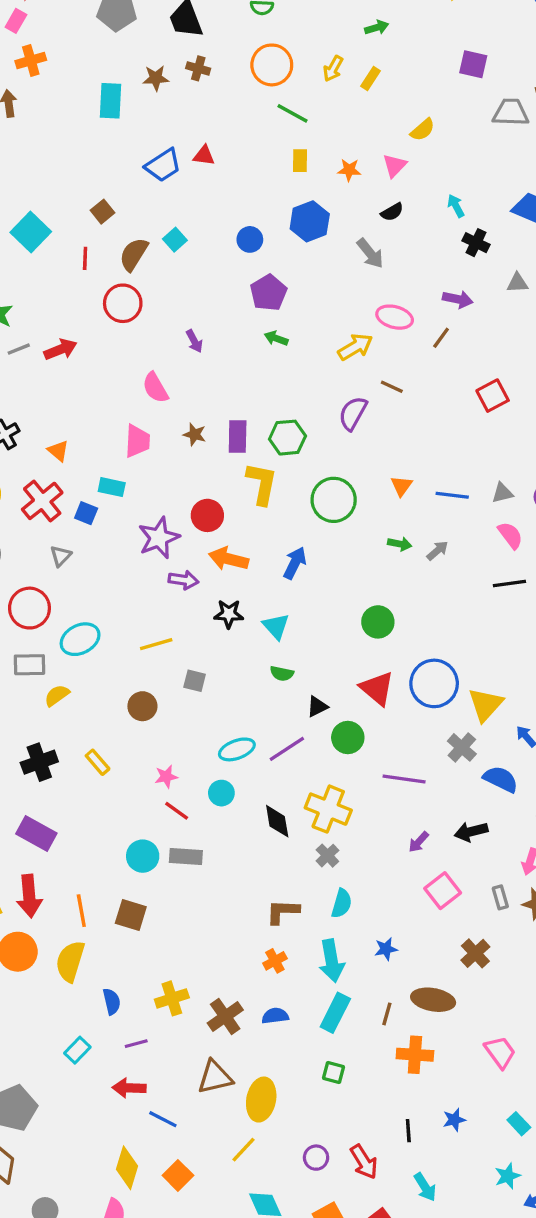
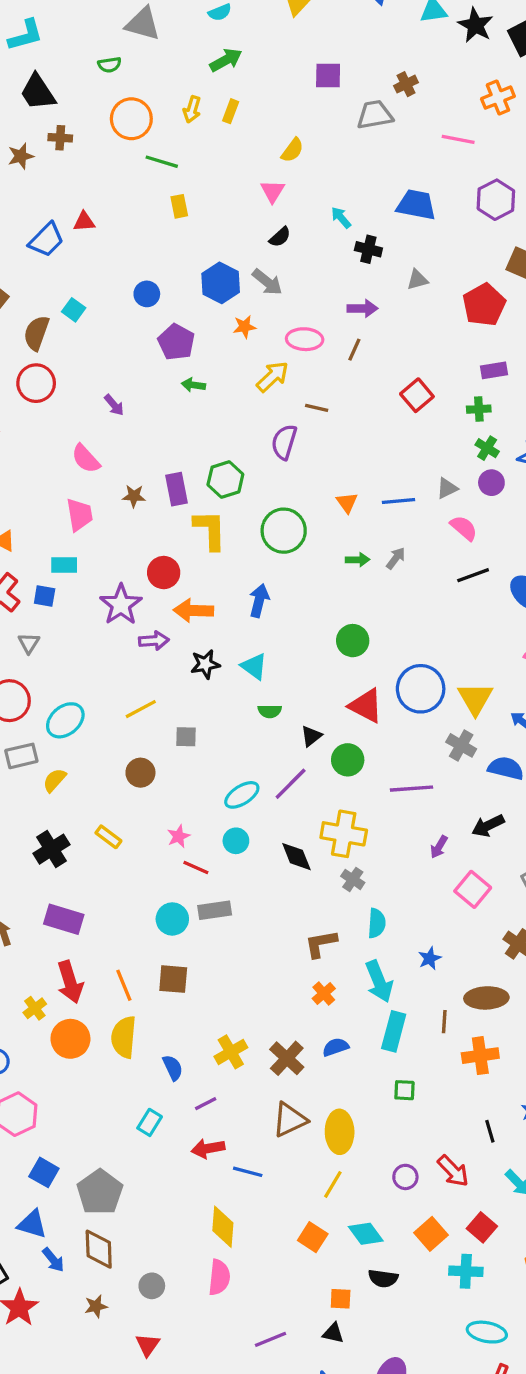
green arrow: (377, 27) -> (226, 60), size x1.4
orange star: (349, 170) -> (245, 327), moved
blue hexagon: (310, 221) -> (221, 283), moved
orange square: (178, 1175) -> (313, 1237), moved

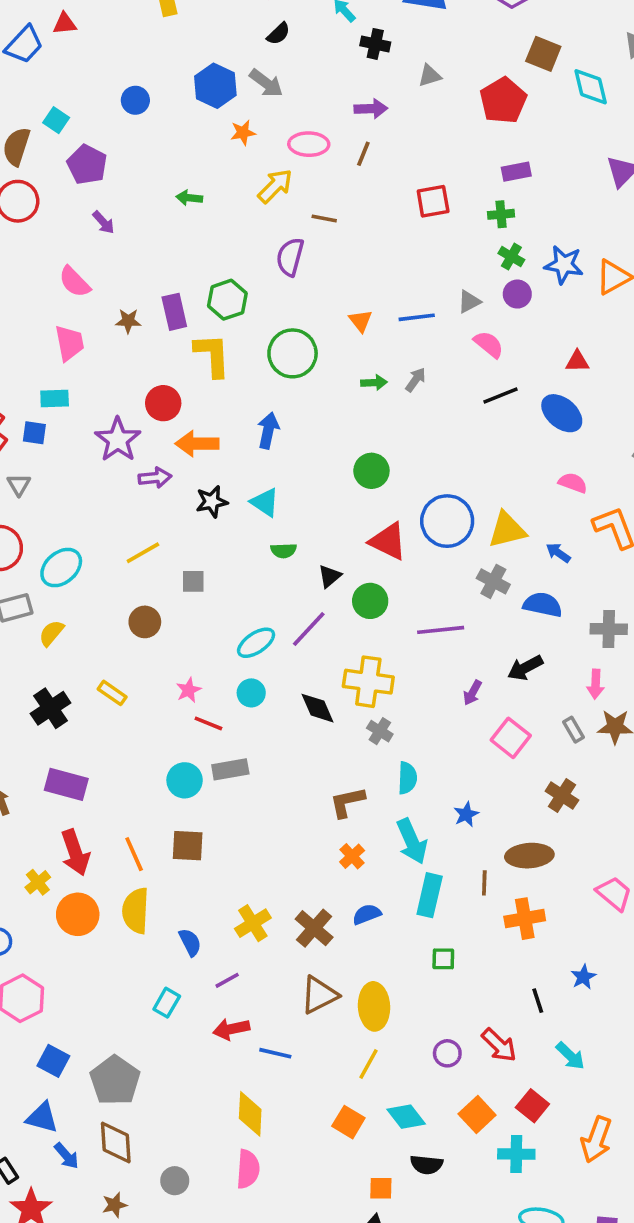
purple pentagon: (176, 342) -> (87, 165), moved
red square: (417, 395) -> (433, 201), turned 32
yellow triangle: (475, 699) -> (507, 530), turned 48

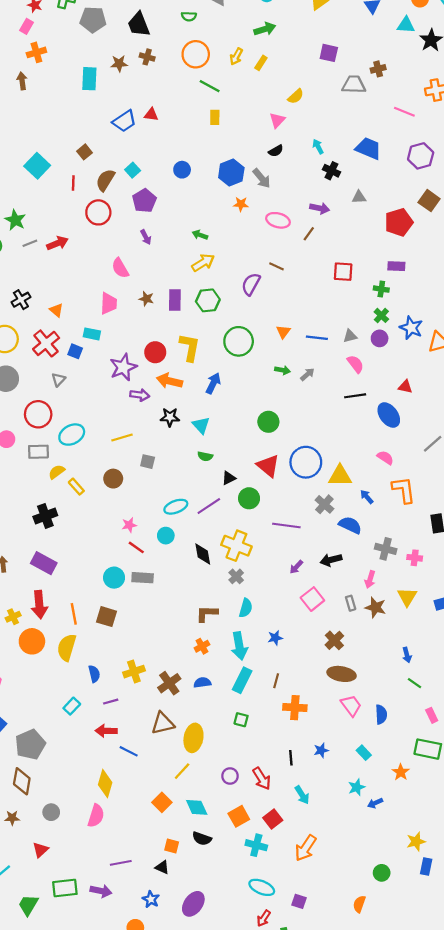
yellow arrow: (275, 186) -> (203, 263), moved
yellow L-shape: (212, 355) -> (190, 347), moved
yellow rectangle: (112, 693) -> (76, 487), moved
brown ellipse: (529, 856) -> (342, 674), moved

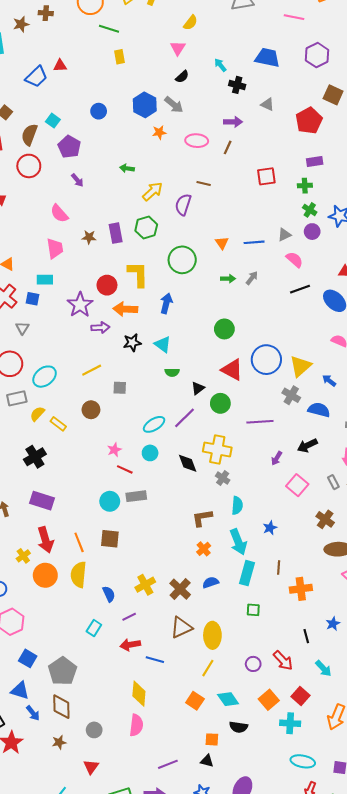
gray triangle: (359, 197) -> (267, 104), turned 40
yellow arrow: (203, 263) -> (152, 191), moved
yellow triangle: (340, 476) -> (300, 366), turned -30

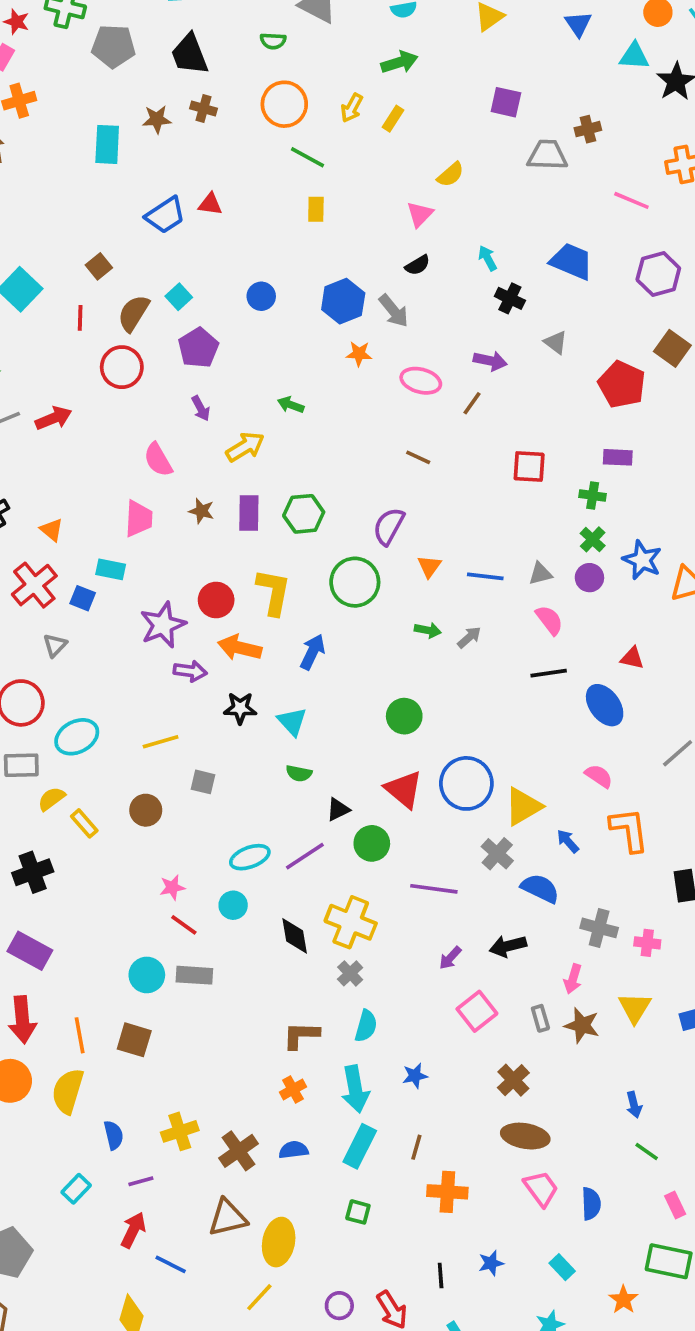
red pentagon: (309, 121) -> (622, 384), turned -30
yellow arrow: (152, 191) -> (245, 447), moved
purple semicircle: (183, 205) -> (389, 526), moved
red arrow: (130, 645) -> (133, 1230), turned 114

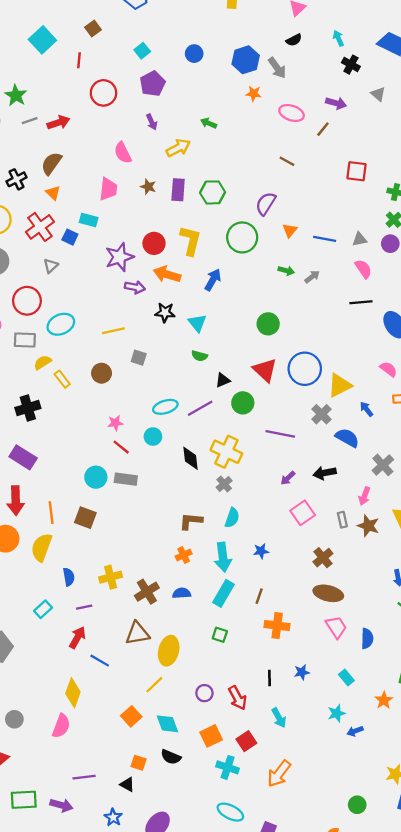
brown semicircle: (134, 313) -> (51, 163), moved
gray cross: (599, 928) -> (383, 465), turned 30

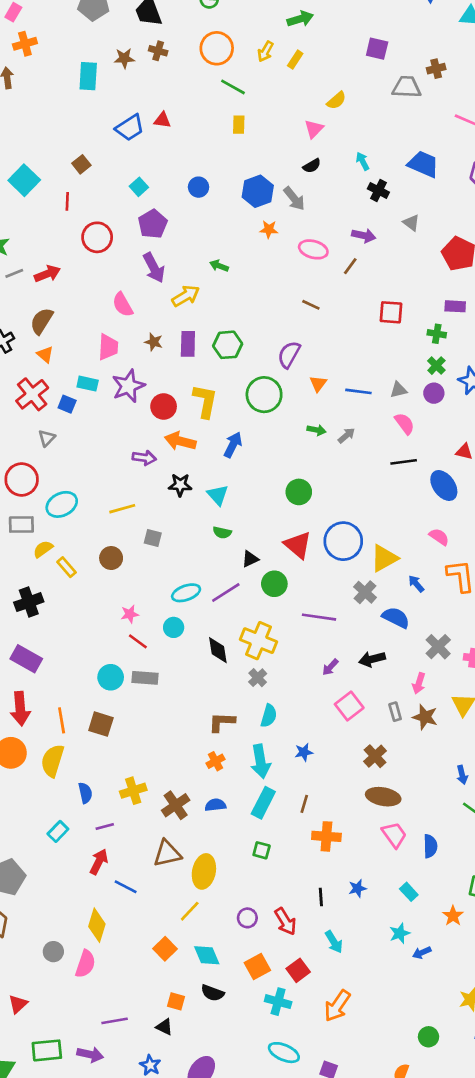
purple arrow: (152, 122) -> (154, 268), size x1.6
purple star: (119, 257) -> (128, 386), moved
gray circle: (14, 719) -> (53, 952), moved

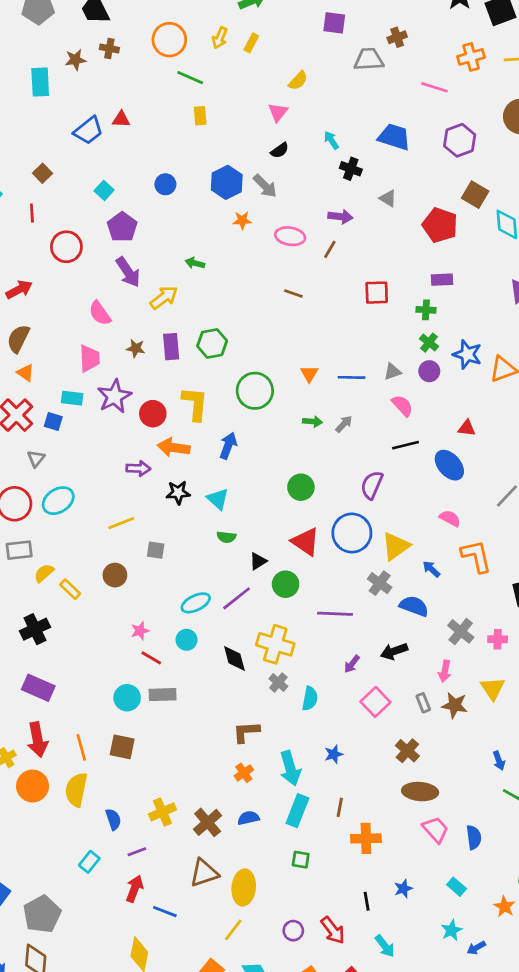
purple semicircle: (289, 355) -> (372, 485), moved
cyan ellipse: (62, 504) -> (58, 501), moved
cyan semicircle: (269, 716) -> (310, 699), moved

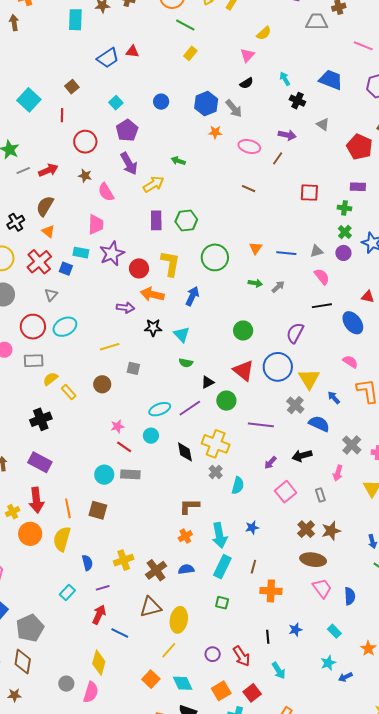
yellow rectangle: (200, 116) -> (190, 53), turned 40
brown star: (136, 348) -> (85, 176), moved
yellow triangle: (396, 546) -> (309, 379), turned -30
brown star: (455, 705) -> (331, 531), moved, turned -30

